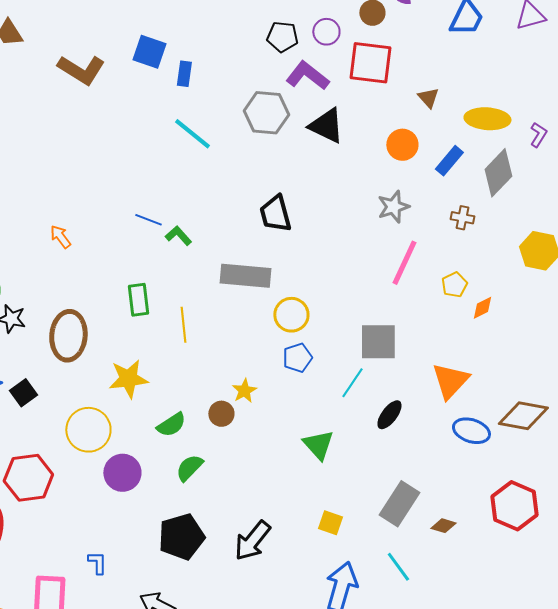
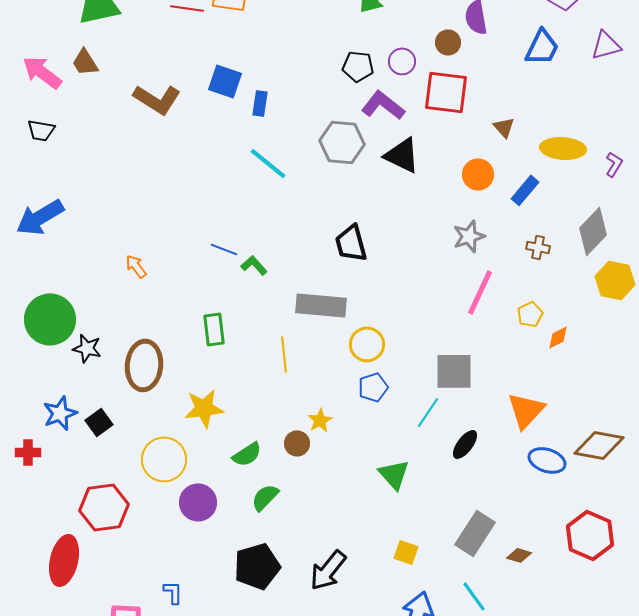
gray diamond: (498, 173) -> (593, 231), moved
yellow line: (183, 325) -> (284, 354), moved

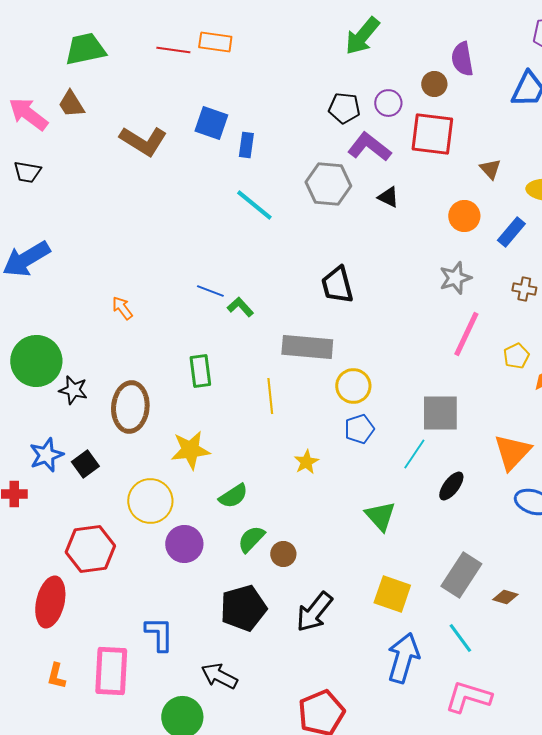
black triangle: (402, 155) -> (388, 197), size x0.6
brown circle: (297, 443) -> (283, 554), moved
yellow square: (406, 552) -> (392, 594), size x1.5
blue L-shape: (173, 592) -> (159, 634), size x1.5

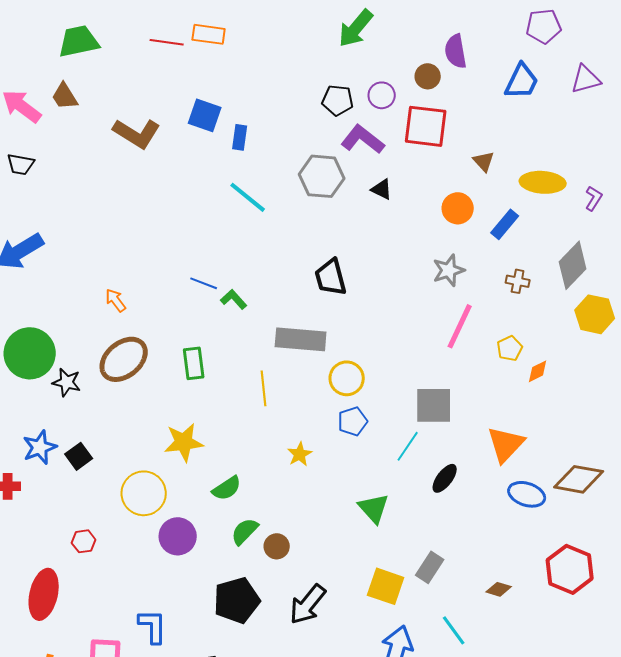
brown ellipse: (130, 407) -> (124, 359), moved, turned 45
red hexagon: (90, 549) -> (84, 541), size x0.5
gray rectangle: (461, 575) -> (430, 567), moved, size x0.7

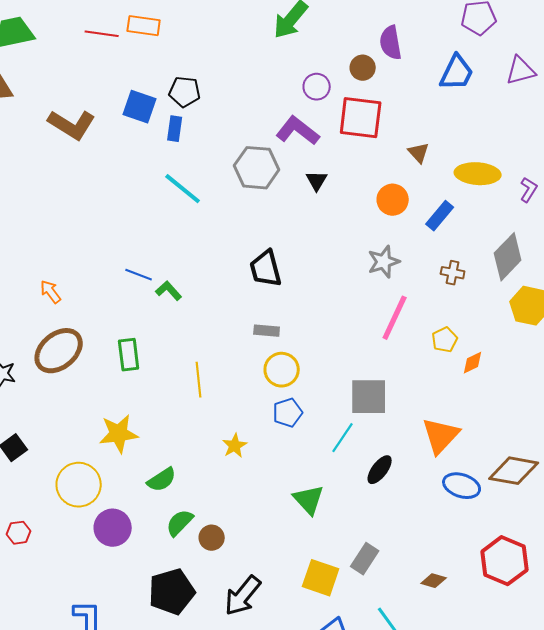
black pentagon: (338, 100) -> (185, 92), moved
black triangle: (382, 189) -> (317, 181), turned 35
gray rectangle: (301, 339) -> (267, 331), moved, size x0.5

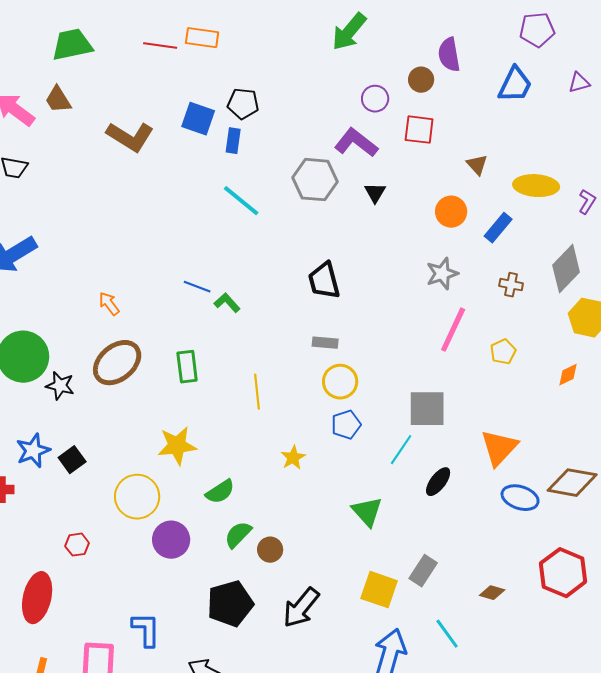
purple triangle: (521, 71) -> (579, 83), size x0.7
red square: (361, 118) -> (419, 130), size x0.7
orange diamond: (473, 363) -> (568, 375), moved

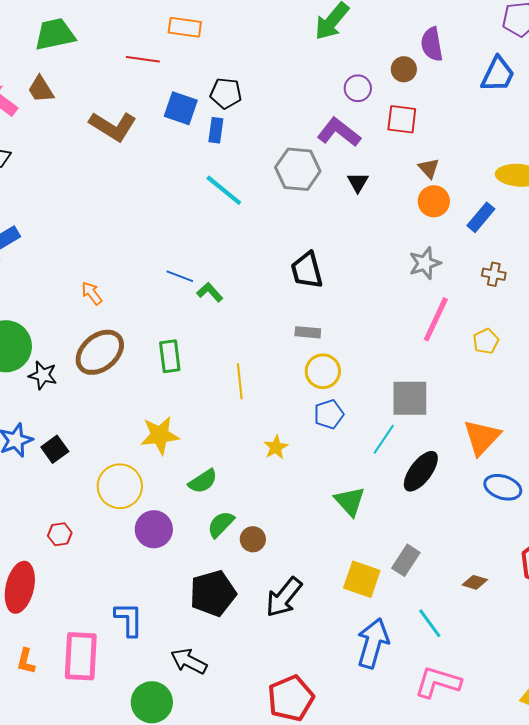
red line: (160, 46) -> (143, 59), moved
brown triangle: (477, 165) -> (429, 168), moved
black ellipse: (438, 482) -> (421, 471), size x1.4

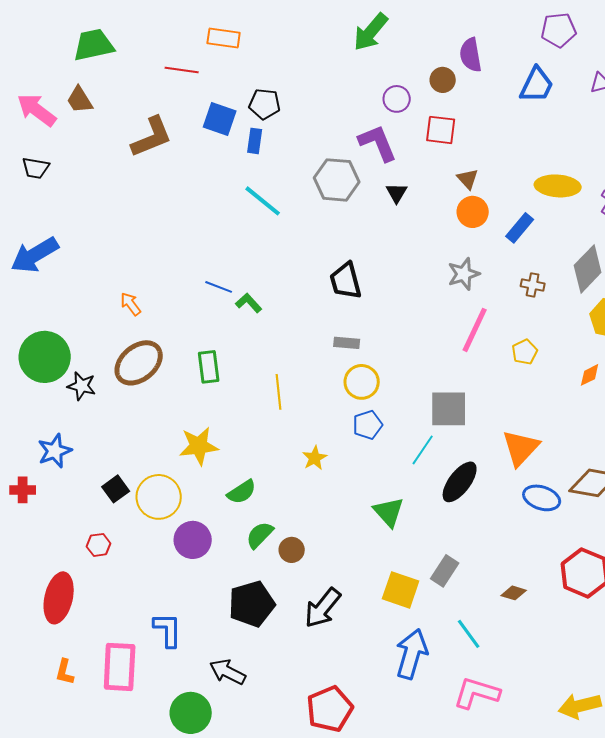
brown L-shape: (113, 126) -> (152, 137), turned -54
purple L-shape: (339, 132) -> (378, 143), turned 30
black square: (55, 449) -> (116, 489), moved

